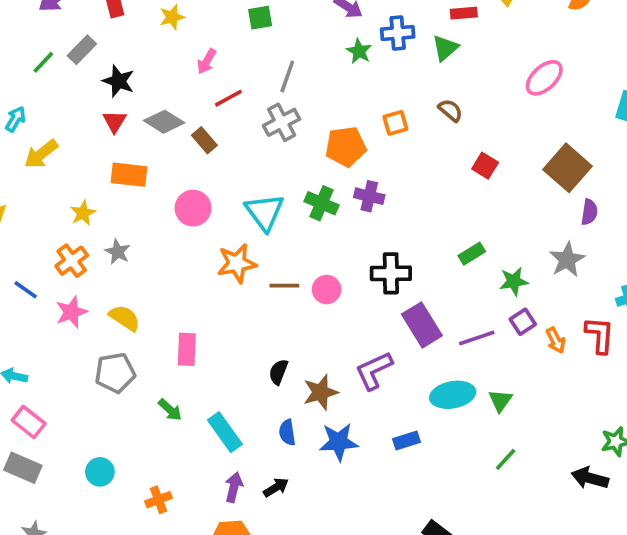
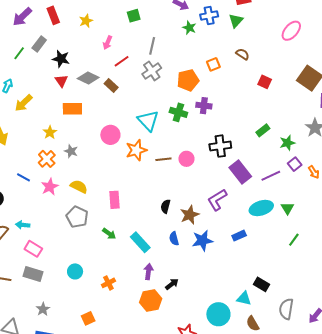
pink circle: (193, 208) -> (110, 135), moved
gray pentagon: (115, 373) -> (77, 217), turned -30
black arrow: (276, 487) -> (172, 284), moved

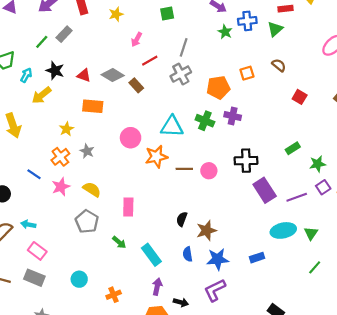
black star: (61, 59) -> (55, 71), moved
red triangle: (61, 81) -> (84, 75), turned -40
cyan triangle: (148, 121) -> (172, 126), turned -50
purple L-shape: (217, 200) -> (215, 290), moved
black arrow: (172, 284) -> (181, 302), turned 48

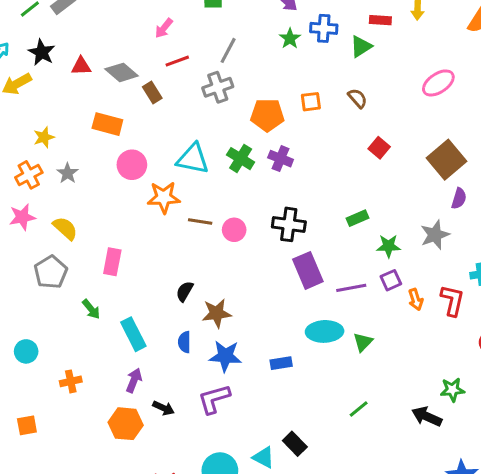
red triangle: (84, 75) -> (81, 66), turned -32
orange rectangle: (93, 106) -> (107, 124), moved
green line: (315, 267) -> (359, 409), moved

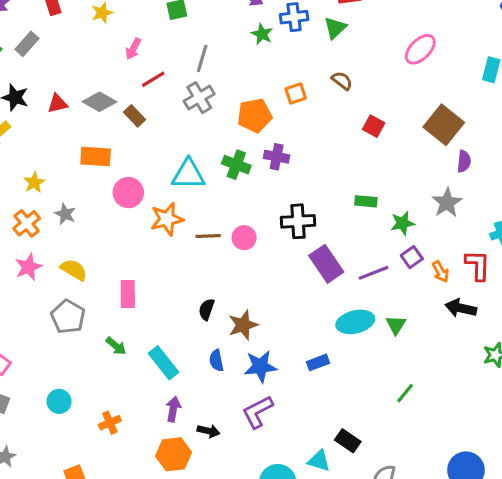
green rectangle: (357, 218) -> (366, 201), turned 40
black arrow: (427, 416) -> (461, 308), moved

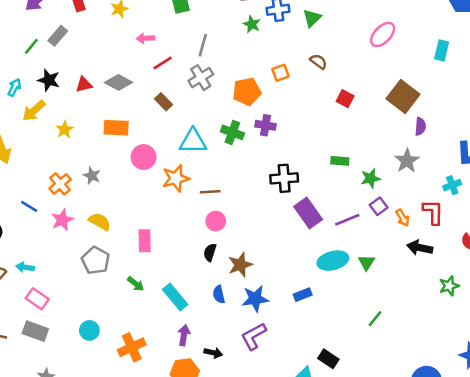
pink arrow: (133, 49) -> (146, 38), turned 60
brown rectangle: (134, 116) -> (164, 102), moved
yellow star: (34, 182) -> (65, 129), moved
pink circle: (244, 238) -> (216, 221), moved
orange cross: (110, 423) -> (132, 347), size x1.5

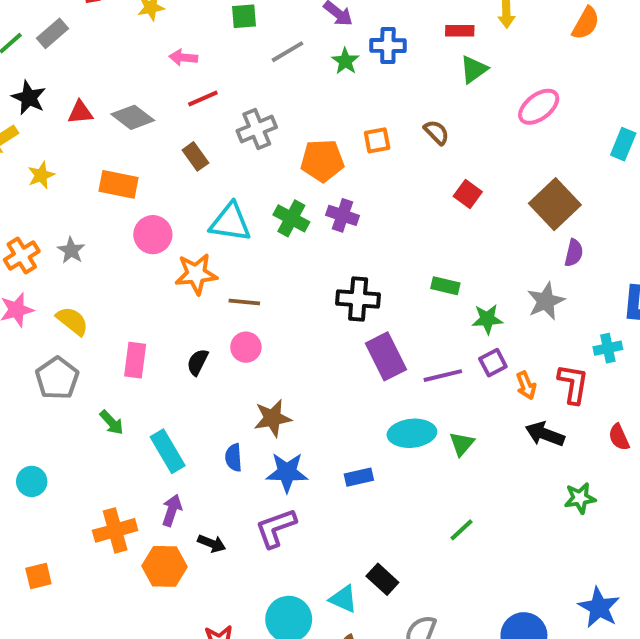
green triangle: (312, 18) -> (474, 69), moved
gray line: (203, 45) -> (288, 52), moved, turned 35
black semicircle: (210, 252) -> (198, 362), moved
orange cross: (132, 347) -> (115, 530), moved

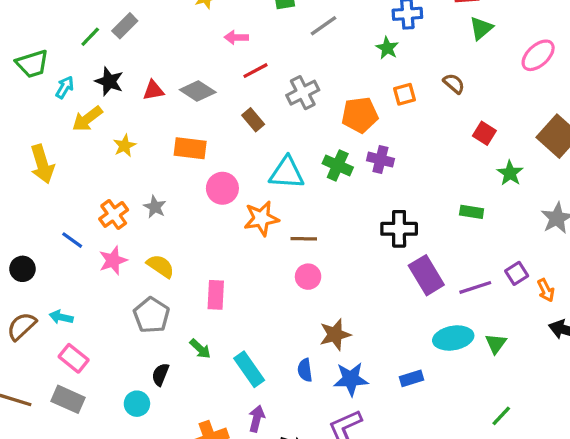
green star: (345, 61) -> (387, 48), moved
green star: (487, 319) -> (510, 173), moved, turned -30
black semicircle: (198, 362) -> (160, 374), moved

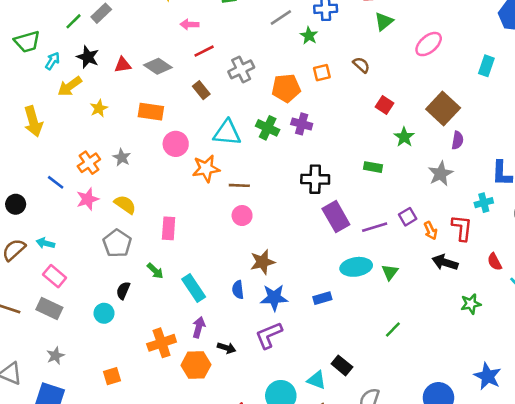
gray line: (323, 26) -> (281, 18), moved

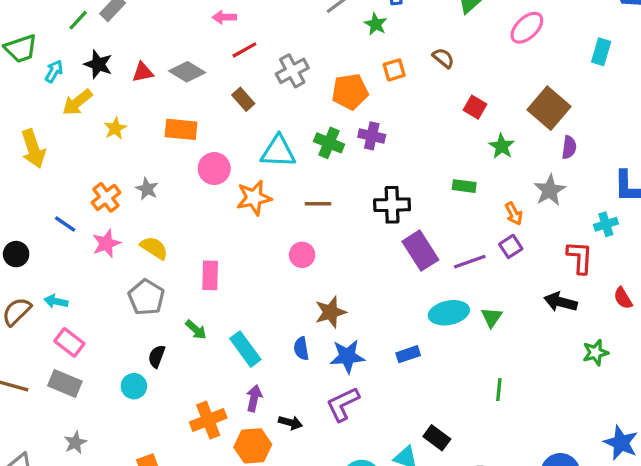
brown line: (239, 185) -> (318, 204), moved
orange arrow: (431, 231) -> (514, 214), moved
green line: (393, 330) -> (499, 390), turned -36

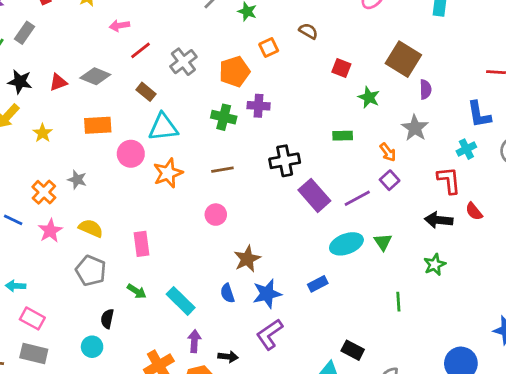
cyan triangle: (278, 152) -> (163, 127), moved
red semicircle: (623, 298) -> (474, 211), moved
green star: (595, 353) -> (435, 265), moved

